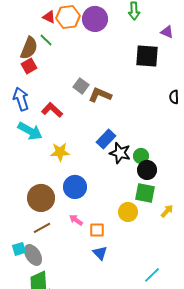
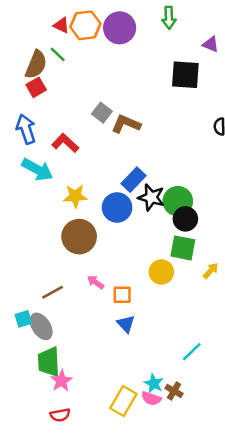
green circle: (141, 156) -> (178, 201), size x1.5
blue circle: (75, 187) -> (117, 207), moved
brown circle: (41, 198) -> (79, 237), moved

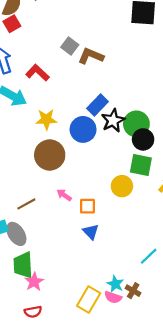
black star: (151, 197) -> (113, 121), turned 30

